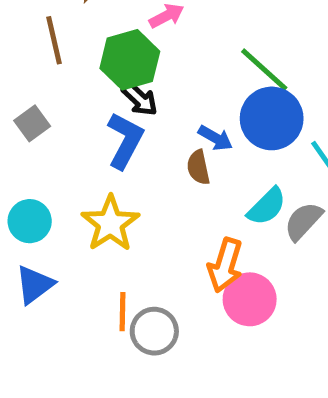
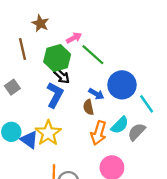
green line: (264, 70) -> (93, 55), moved
orange arrow: (225, 265) -> (99, 133), moved
blue triangle: (35, 285) -> (29, 140), moved, turned -48

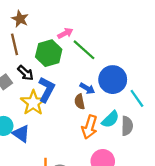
brown star: (40, 23) -> (20, 19), moved
black arrow: (62, 76) -> (26, 73), moved
gray semicircle: (137, 132) -> (127, 126), turned 138
yellow star: (48, 133) -> (33, 103), moved

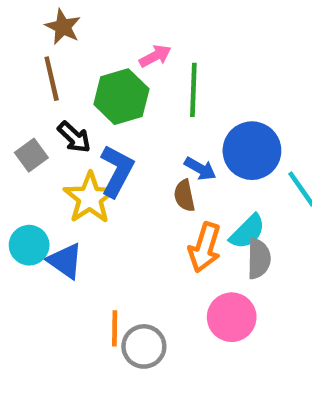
green line: (84, 50) -> (193, 90), turned 50
gray semicircle: (127, 126) -> (259, 259), moved

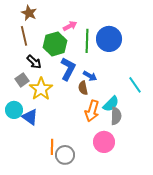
blue circle: (252, 151) -> (109, 39), moved
gray square: (31, 155) -> (22, 80), moved
blue L-shape: (117, 171) -> (68, 69), moved

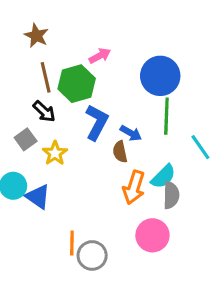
brown line: (24, 36) -> (46, 77), moved
green line: (87, 41) -> (166, 116), moved
yellow star: (41, 89) -> (55, 153), size x0.7

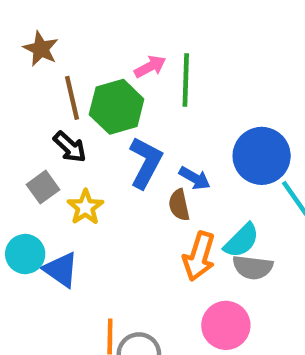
brown star: (36, 36) -> (41, 49), moved
blue circle: (160, 76) -> (262, 156), moved
green line: (166, 116) -> (186, 80), moved
gray semicircle: (171, 195) -> (253, 267), turned 96

